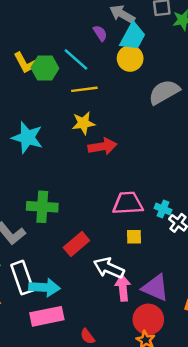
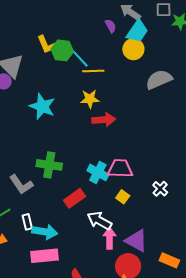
cyan line: (76, 59) -> (79, 57), moved
cyan cross: (163, 209) -> (98, 172), moved, size x1.5
yellow square: (134, 237) -> (123, 197), turned 32
white rectangle: (22, 278) -> (27, 222), size x0.6

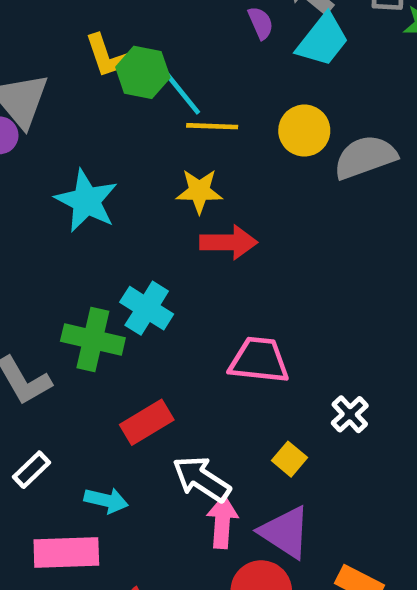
yellow circle: (133, 49) -> (304, 131), moved
cyan cross: (98, 172) -> (147, 308), moved
yellow square: (123, 197) -> (290, 459), moved
white rectangle: (27, 222) -> (32, 470), turned 56
cyan arrow: (45, 232) -> (106, 500), moved, size x0.7

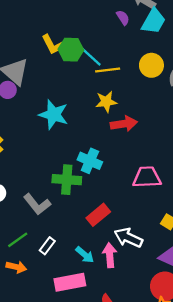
cyan arrow: (106, 500) -> (85, 255), turned 36
pink arrow: (222, 522) -> (110, 255), moved

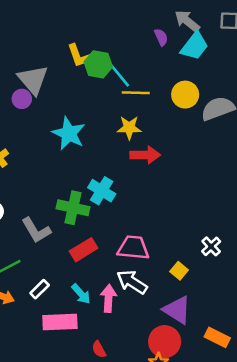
pink trapezoid: (147, 177) -> (133, 248), moved
red rectangle: (98, 215) -> (84, 250), moved
white rectangle: (47, 246) -> (40, 289), moved

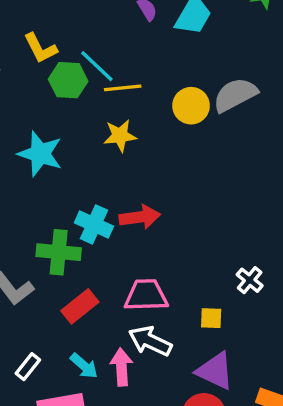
green hexagon: (98, 64) -> (68, 80), moved
yellow circle: (185, 95) -> (191, 106), moved
red arrow: (145, 155) -> (140, 217), moved
yellow square: (179, 271) -> (211, 318), turned -30

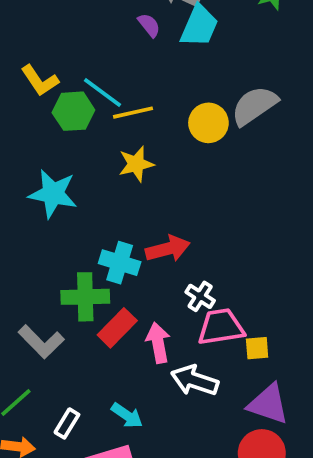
white cross: (250, 280) -> (200, 296), moved
pink trapezoid: (146, 295) -> (221, 327), moved
red rectangle: (80, 306) -> (117, 328), moved
pink arrow: (121, 367) -> (158, 343), moved

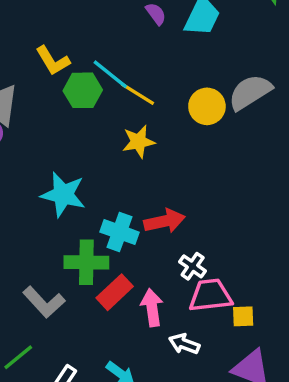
yellow line: (133, 113) -> (138, 94), turned 42
cyan star: (53, 194) -> (63, 194), moved
white arrow: (195, 380) -> (184, 344), size x0.7

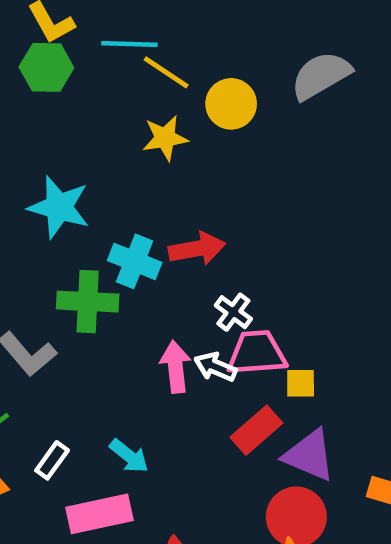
cyan line: (110, 74) -> (129, 44), turned -39
green hexagon: (83, 90) -> (46, 67), moved
yellow circle: (207, 106) -> (231, 104), moved
red rectangle: (115, 292) -> (256, 430), moved
white arrow: (184, 344) -> (215, 367), moved

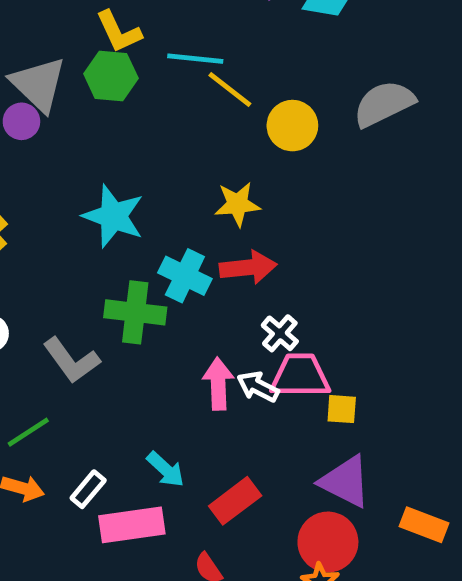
yellow star: (165, 138) -> (237, 204), moved
red rectangle: (256, 430) -> (235, 501), moved
white rectangle: (52, 460) -> (88, 489), moved

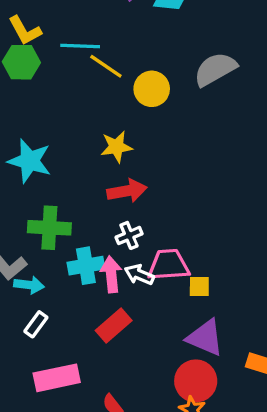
cyan cross: (185, 276) -> (86, 266), moved, turned -32
white cross: (280, 333) -> (129, 235), moved, turned 30
cyan arrow: (166, 469) -> (29, 285), moved, turned -32
white rectangle: (88, 489) -> (36, 324), moved
red rectangle: (235, 501) -> (114, 325), moved

